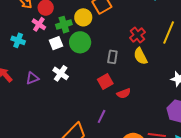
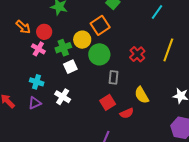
cyan cross: (18, 40) -> (37, 82), moved
green circle: (80, 42) -> (99, 54), moved
white square: (56, 43) -> (70, 67), moved
yellow semicircle: (140, 56) -> (142, 95), moved

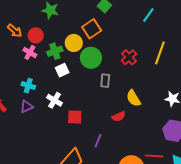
red square: (108, 102) -> (75, 117), moved, turned 35

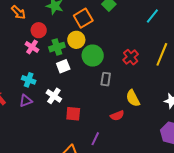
orange square: (92, 29) -> (83, 18), moved
orange arrow: (15, 31) -> (18, 12), moved

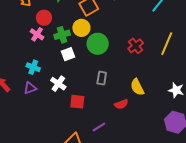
gray rectangle: (106, 79) -> (102, 78), moved
purple line: (95, 139) -> (99, 127), turned 32

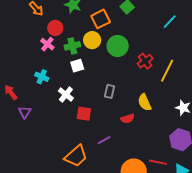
green circle: (98, 44) -> (118, 46), moved
yellow line: (167, 44) -> (167, 71), moved
purple triangle: (30, 88) -> (25, 112), moved, turned -40

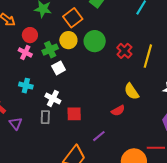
gray rectangle: (110, 91) -> (45, 117), moved

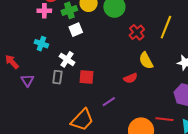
red cross: (124, 51) -> (137, 32), moved
pink cross: (25, 52) -> (44, 11), turned -32

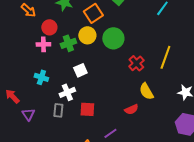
white square: (76, 30) -> (80, 70), moved
white cross: (67, 59) -> (67, 92), turned 35

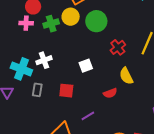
white square: (80, 70) -> (86, 66), moved
cyan cross: (41, 77) -> (21, 69), moved, size x1.5
white cross: (67, 92) -> (44, 60), moved

